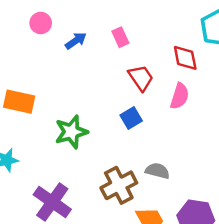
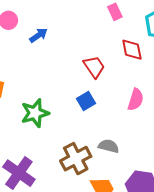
pink rectangle: (120, 37) -> (115, 12), moved
pink semicircle: (180, 96) -> (136, 100), moved

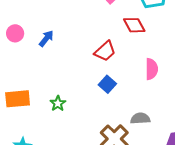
red trapezoid: (94, 67) -> (105, 51), turned 100
green star: (35, 113) -> (58, 103), moved, size x0.6

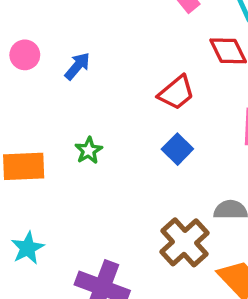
green star: (58, 103) -> (89, 150), moved

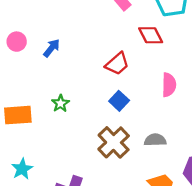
brown cross: (185, 242) -> (114, 142), moved

